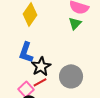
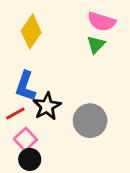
red line: (40, 82) -> (15, 113), moved

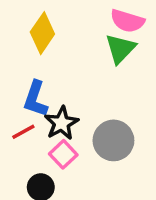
green triangle: (96, 45) -> (120, 49), size x1.4
pink square: (25, 139) -> (63, 154), moved

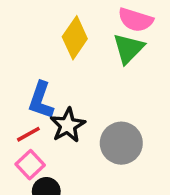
yellow diamond: (42, 33) -> (75, 38), moved
pink square: (63, 154) -> (30, 165), moved

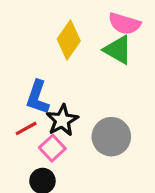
green triangle: (128, 48) -> (118, 50), turned -44
pink square: (30, 165) -> (52, 148), moved

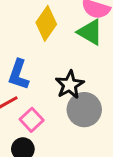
black star: (62, 120) -> (70, 85), moved

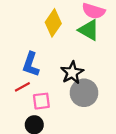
pink square: (32, 120) -> (41, 101), turned 36

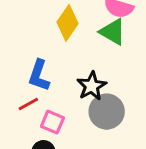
pink square: (41, 101) -> (52, 122), turned 30

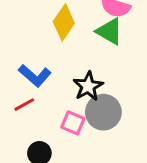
blue L-shape: (39, 75) -> (35, 76), turned -68
pink square: (52, 122) -> (73, 123), moved

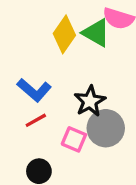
green triangle: (109, 31) -> (96, 33), moved
red line: (24, 105) -> (36, 120), moved

